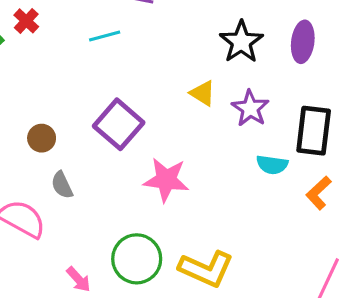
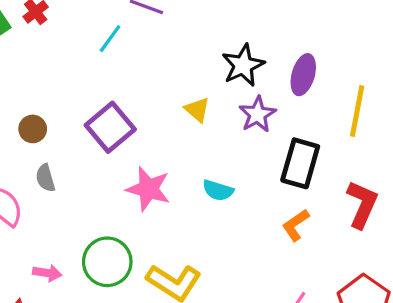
cyan line: (105, 36) -> (110, 39), turned -48
purple star: (250, 108) -> (257, 114), moved
cyan semicircle: (272, 165) -> (218, 190), moved
pink arrow: (78, 279) -> (47, 273), turned -48

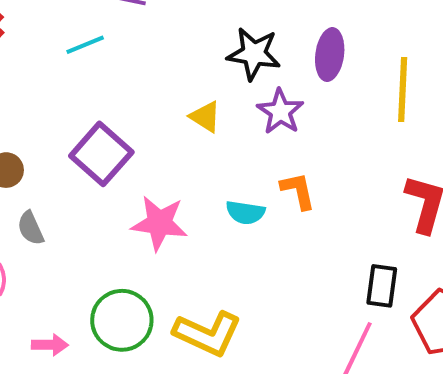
cyan line: (110, 39) -> (85, 45), turned 40
black star: (243, 65) -> (254, 54), turned -30
black rectangle: (300, 163) -> (382, 286), moved, size x0.7
orange L-shape: (296, 225) -> (298, 191), moved, turned 120

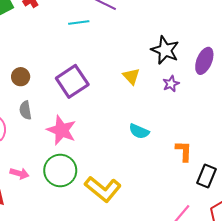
purple star: (280, 112) -> (171, 84), size x0.7
orange L-shape: (298, 191) -> (184, 151), moved
pink star: (159, 223) -> (61, 130), moved
black rectangle: (382, 286) -> (206, 176), moved

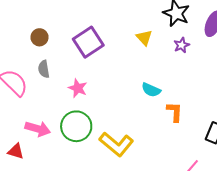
pink star: (61, 130) -> (78, 88), size x0.7
orange L-shape: (184, 151) -> (175, 112), moved
pink arrow: (19, 173) -> (38, 129), size x1.4

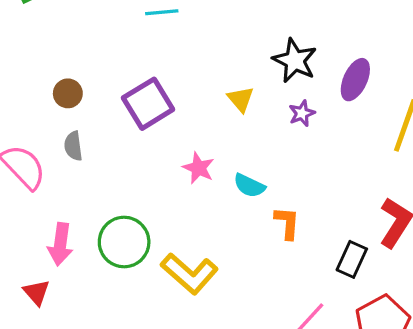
pink star: (78, 88) -> (199, 168), moved
pink arrow: (38, 129) -> (60, 244), turned 80
red triangle: (16, 151) -> (36, 292), moved, turned 30

